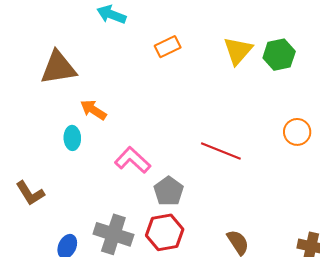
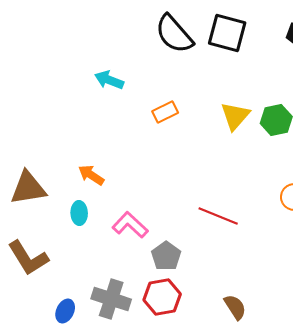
brown triangle: (58, 68) -> (28, 188), moved
cyan ellipse: (72, 138) -> (79, 213), moved
brown L-shape: (30, 193) -> (28, 258), size x1.4

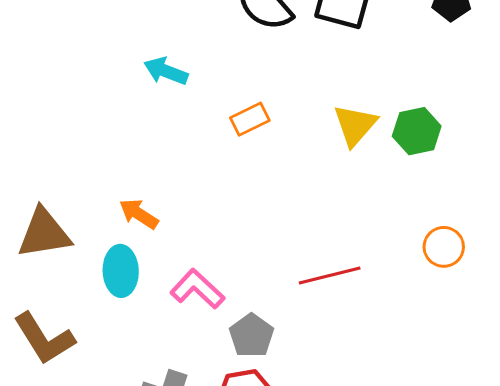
cyan ellipse: (79, 213) -> (121, 271), size x1.4
red line: (218, 216) -> (330, 275), turned -36

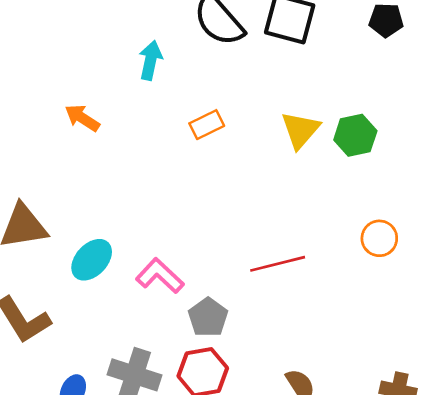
cyan arrow: (166, 71) -> (151, 60), moved, turned 81
orange arrow: (139, 214) -> (82, 118), moved
cyan ellipse: (121, 271) -> (92, 260), turned 45

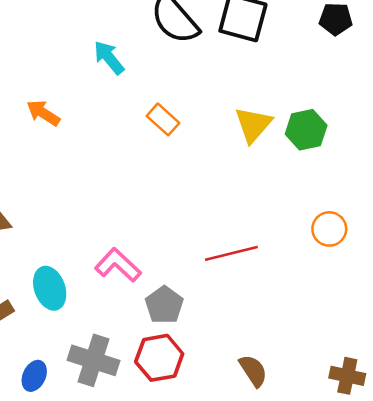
cyan arrow: (151, 60) -> (109, 58), turned -51
orange rectangle: (207, 125) -> (163, 119), turned 68
cyan ellipse: (92, 260) -> (50, 288), moved, turned -63

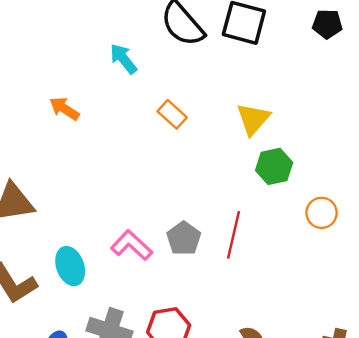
green hexagon: (306, 130) -> (274, 166), moved
red line: (231, 253) -> (233, 235), turned -63
gray pentagon: (164, 305) -> (184, 238), moved

